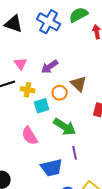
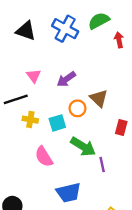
yellow cross: (28, 90) -> (30, 120), moved
purple line: (75, 153) -> (102, 165), moved

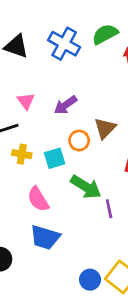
brown triangle: (99, 98) -> (105, 128), turned 30
blue trapezoid: (68, 193) -> (45, 237), moved, turned 30

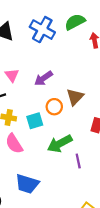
green arrow: (86, 187) -> (60, 144), turned 120
pink semicircle: (38, 199) -> (14, 144), moved

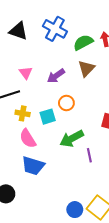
green semicircle: (75, 22) -> (83, 42), moved
brown triangle: (75, 97) -> (86, 69), moved
blue trapezoid: (27, 184) -> (33, 166), moved

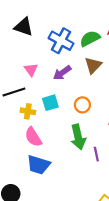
blue cross: (55, 29) -> (61, 41), moved
orange circle: (66, 103) -> (82, 105), moved
cyan square: (48, 117) -> (50, 103), moved
green arrow: (72, 139) -> (78, 137), turned -75

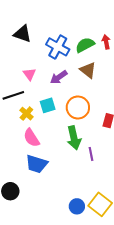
brown triangle: (93, 65) -> (88, 70), turned -36
orange circle: (82, 105) -> (78, 107), size x1.5
yellow cross: (28, 111) -> (26, 114), turned 32

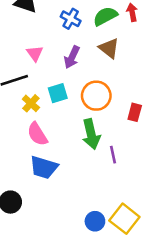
blue cross: (58, 47) -> (71, 19), size x0.7
purple arrow: (59, 77) -> (72, 57), turned -30

